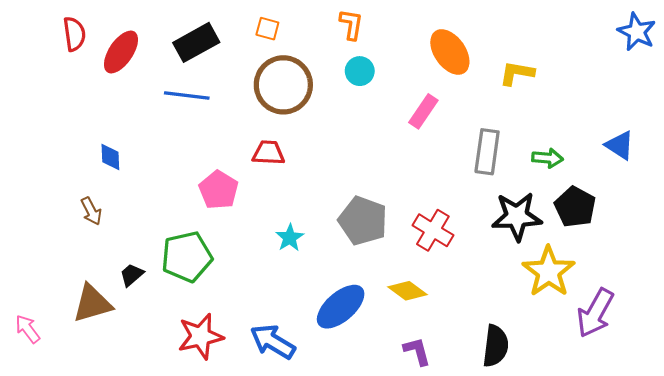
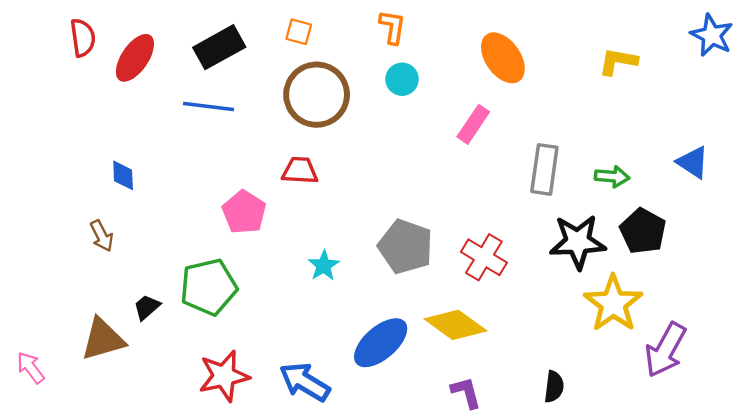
yellow L-shape: (517, 73) -> (618, 61), moved
yellow diamond: (407, 291) -> (455, 325), size x1.4
black semicircle: (496, 346) -> (554, 387), size x0.7

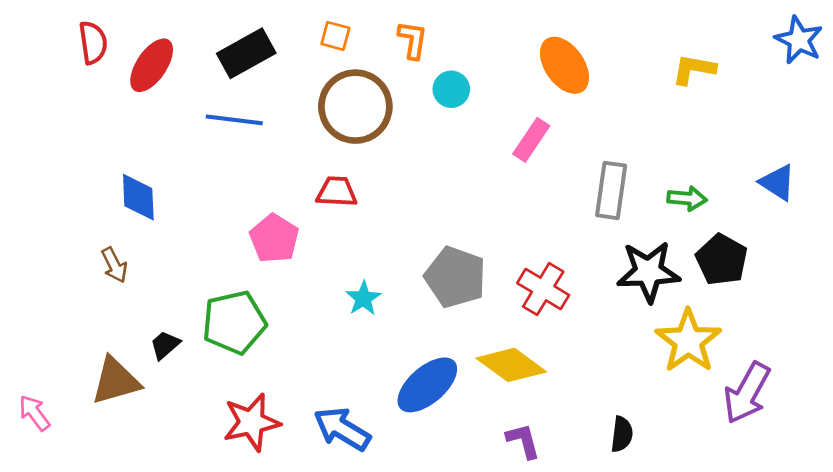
orange L-shape: (393, 27) -> (413, 40), moved
blue diamond: (123, 175) -> (138, 197), size x1.4

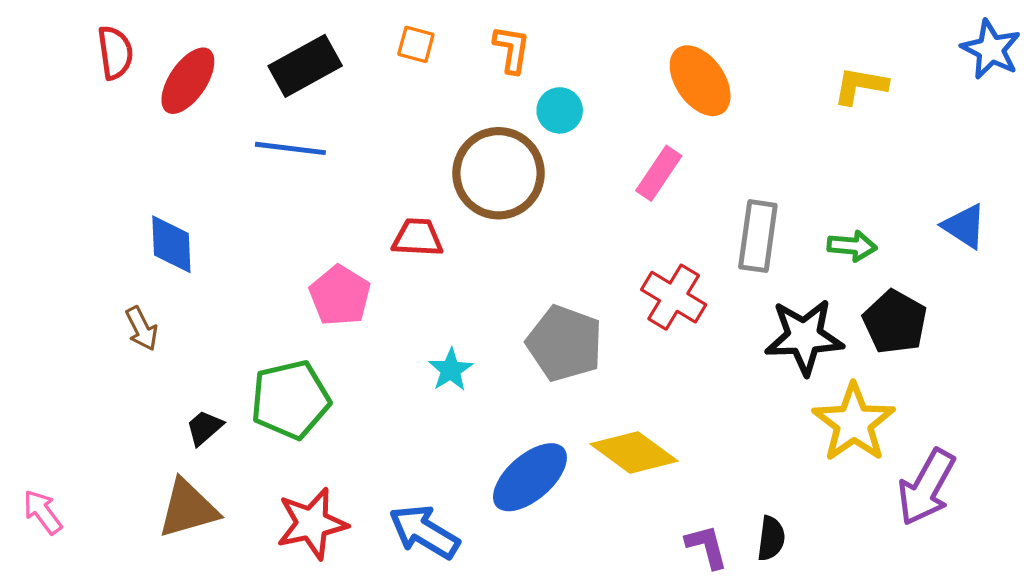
brown circle: (355, 107) -> (499, 173), moved
red cross: (543, 289) -> (674, 297), moved
brown triangle: (116, 381) -> (188, 509), moved
purple L-shape: (523, 441) -> (707, 547), moved

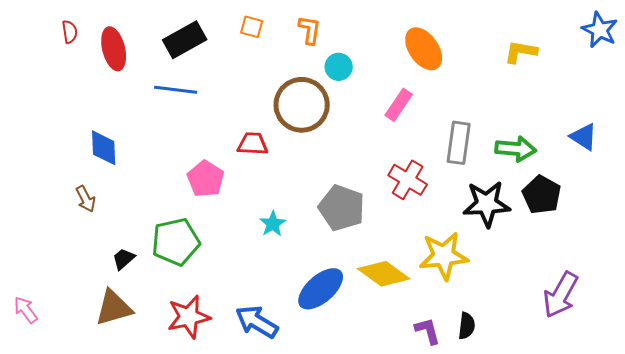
red semicircle: (115, 53) -> (70, 32), size x0.7
red ellipse: (188, 81) -> (114, 49), turned -48
green arrow: (852, 246) -> (516, 149), size x1.4
yellow star: (854, 423) -> (444, 256), moved, turned 30

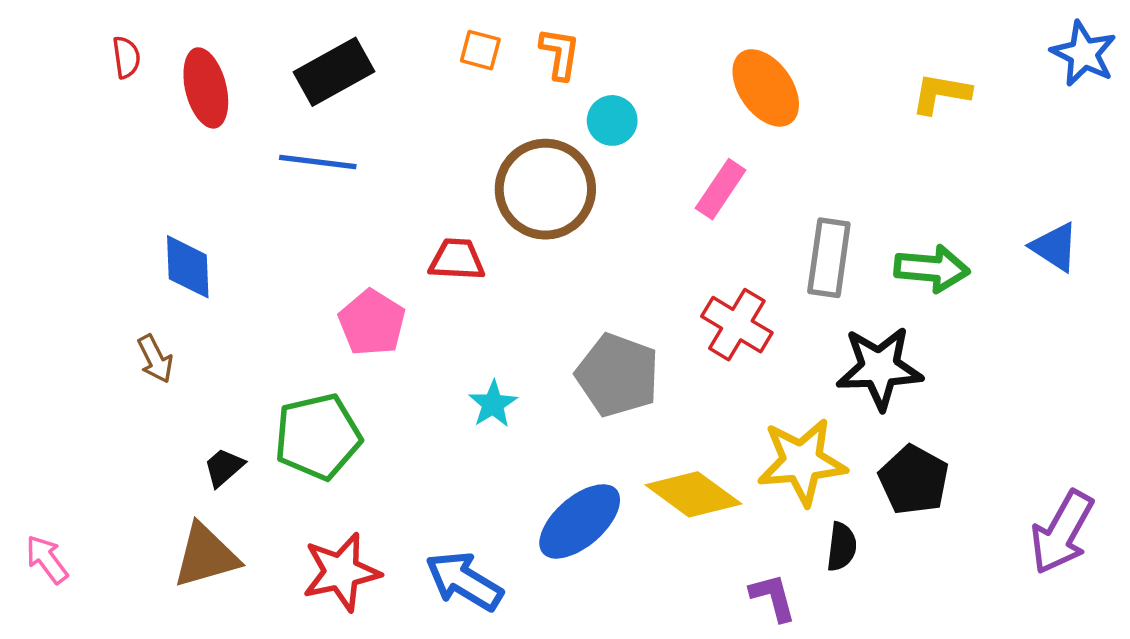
orange square: (252, 27) -> (480, 50), moved
black pentagon: (542, 195) -> (914, 480), moved
purple arrow: (561, 295) -> (1062, 532), moved
black semicircle: (467, 326) -> (842, 547), moved

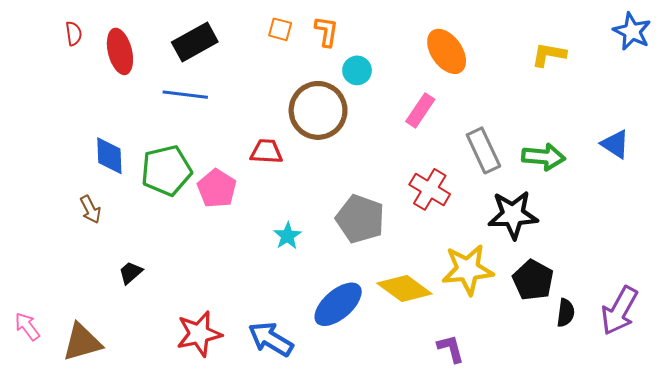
gray rectangle: (829, 258) -> (483, 150), turned -33
green pentagon: (318, 437) -> (166, 170), moved
black semicircle: (842, 547) -> (566, 313), moved
brown triangle: (206, 556) -> (82, 342), moved

